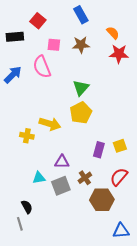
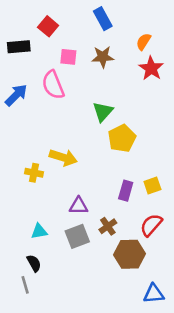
orange semicircle: (113, 33) -> (144, 42), turned -104
red star: (119, 54) -> (151, 68), turned 30
yellow pentagon: (81, 113) -> (122, 138), moved
cyan triangle: (39, 178) -> (39, 231), moved

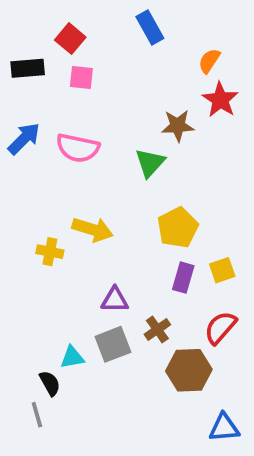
pink square: (68, 57) -> (81, 77), moved
brown star: (103, 57) -> (178, 126), moved
pink semicircle: (53, 85) -> (78, 148), moved, turned -56
yellow pentagon: (122, 138) -> (178, 228), moved
cyan triangle: (39, 231) -> (72, 357), moved

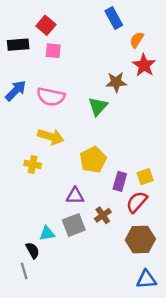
blue rectangle: (150, 27) -> (114, 18), moved
yellow pentagon: (178, 228) -> (93, 160), moved
yellow arrow: (93, 229) -> (51, 137), moved
red semicircle: (220, 328) -> (137, 202), moved
brown hexagon: (189, 370) -> (140, 240), moved

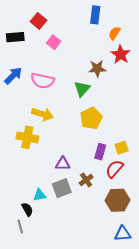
blue rectangle: (114, 18) -> (95, 15), turned 36
pink square: (53, 51) -> (54, 42), moved, turned 32
yellow pentagon: (93, 160) -> (91, 118), moved
yellow cross: (33, 164) -> (27, 137), size x1.5

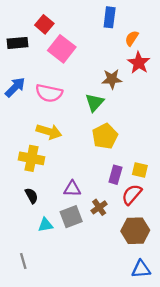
pink square: (54, 42) -> (62, 49), size x1.6
yellow square: (122, 148) -> (140, 170), turned 32
black semicircle: (27, 209) -> (31, 196), moved

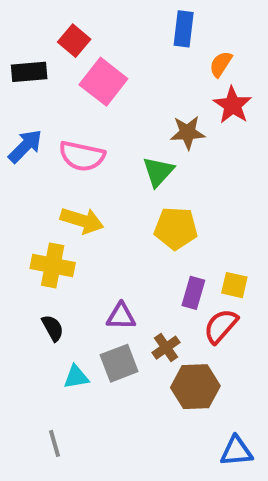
yellow pentagon: (105, 136) -> (176, 228), turned 30
brown hexagon: (135, 231) -> (195, 387), moved
gray line: (23, 261) -> (55, 443), moved

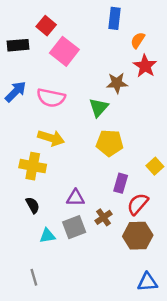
yellow square: (234, 285) -> (155, 166), moved, turned 35
brown hexagon: (195, 387) -> (138, 236), moved

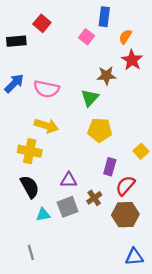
pink square: (64, 51) -> (86, 37), moved, size x0.6
black semicircle: (33, 205) -> (30, 187), size x1.5

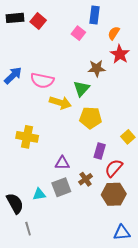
black rectangle: (16, 41) -> (15, 18), moved
yellow arrow: (46, 126) -> (60, 103), moved
black semicircle: (30, 187) -> (15, 203), moved

